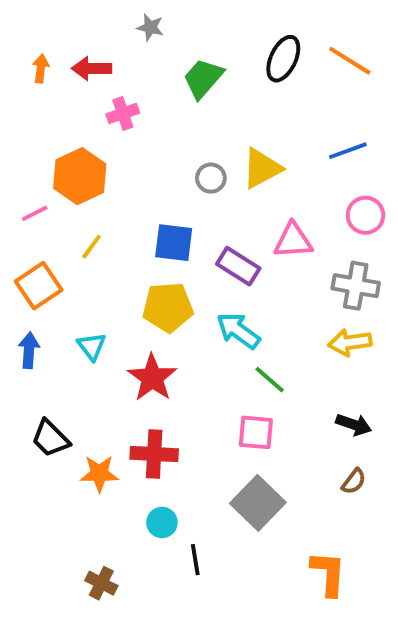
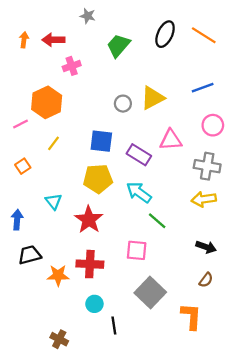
orange square: (39, 286) -> (23, 166), size x0.6
blue arrow: (29, 350) -> (17, 220), moved
pink square: (256, 432) -> (137, 250), moved
black trapezoid: (50, 438) -> (30, 255), turned 120
orange L-shape: (328, 573) -> (191, 316), moved

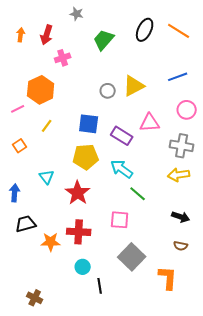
red arrow: (53, 40) -> (47, 35), turned -72
brown semicircle: (206, 280) -> (181, 246), turned 64
brown cross: (59, 339) -> (35, 298), moved

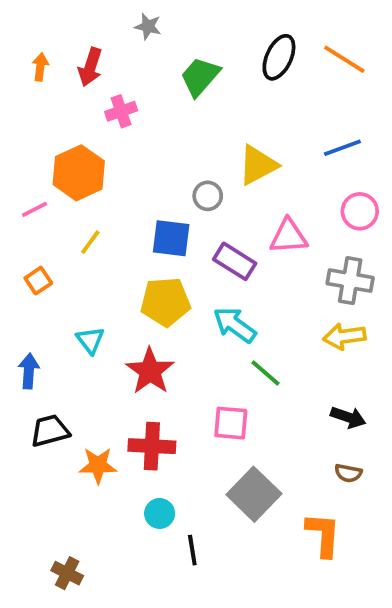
gray circle: (108, 91) -> (208, 196), moved

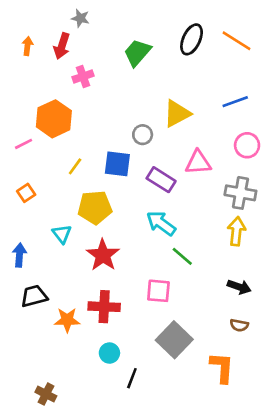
gray star: (148, 26) -> (80, 18), moved
yellow line: (90, 242) -> (75, 166), moved
yellow pentagon: (165, 302) -> (95, 207), moved
yellow arrow: (344, 336) -> (236, 231), turned 104
black line: (192, 550) -> (132, 378), turned 30

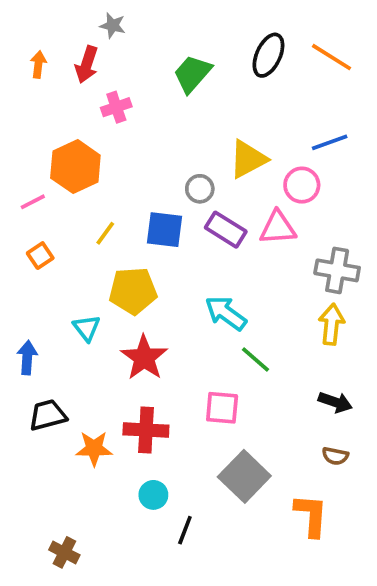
pink circle: (247, 145) -> (302, 185), moved
purple rectangle: (161, 180) -> (226, 230), moved
orange square: (26, 193) -> (40, 256), moved

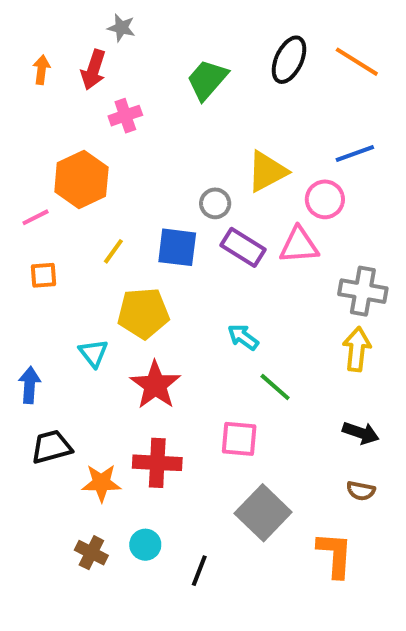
orange square: (40, 256) -> (43, 275), turned 30
cyan arrow: (226, 313) -> (243, 337), size x0.7
cyan circle: (153, 495) -> (145, 545), moved
brown cross: (64, 552) -> (91, 553), moved

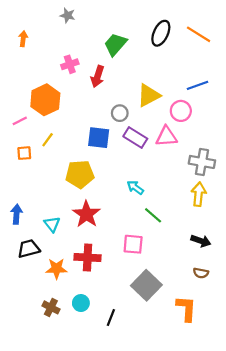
red arrow: (93, 70) -> (98, 76), moved
yellow line: (113, 251) -> (48, 140), moved
cyan triangle: (93, 353) -> (52, 224), moved

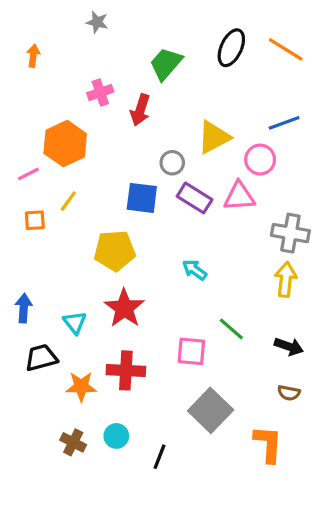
green line: (153, 215) -> (231, 329), moved

